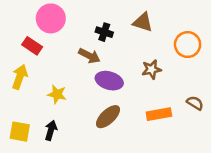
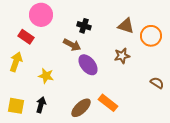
brown triangle: (143, 22) -> (126, 26), moved
purple ellipse: (109, 81) -> (88, 65), turned 35
orange rectangle: (159, 114) -> (108, 103), moved, turned 48
brown ellipse: (108, 117) -> (81, 108), moved

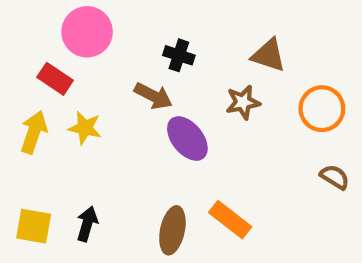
orange circle: (151, 36) -> (322, 109), moved
brown star: (122, 56) -> (243, 102), moved
yellow star: (46, 76) -> (85, 128), moved
brown ellipse: (81, 108) -> (172, 230), turned -35

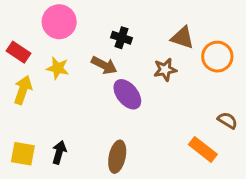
red rectangle: (55, 79) -> (19, 52), moved
orange circle: (322, 109) -> (217, 57), moved
yellow star: (85, 128) -> (58, 68), moved
orange rectangle: (230, 220) -> (203, 149), moved

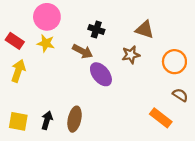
orange circle: (217, 57) -> (174, 62), moved
yellow star: (58, 68) -> (46, 43), moved
brown ellipse: (117, 157) -> (75, 119), moved

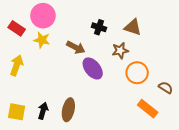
black cross: (96, 29) -> (99, 27), moved
red rectangle: (15, 41) -> (17, 28), moved
orange circle: (174, 62) -> (137, 73), moved

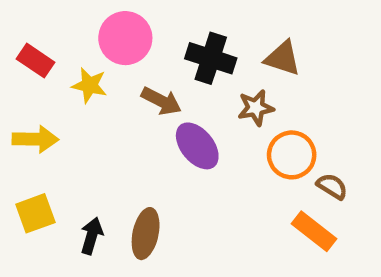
pink circle: (43, 16) -> (125, 38), moved
black cross: (99, 27) -> (211, 58), size x1.5
yellow arrow: (17, 65) -> (35, 139), turned 72
brown semicircle: (166, 88) -> (332, 186), moved
yellow square: (17, 112) -> (35, 213), moved, turned -30

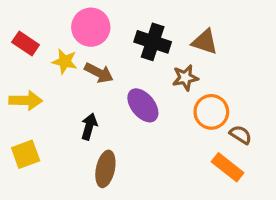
brown arrow: (161, 101) -> (99, 73), moved
black arrow: (92, 236) -> (89, 127), moved

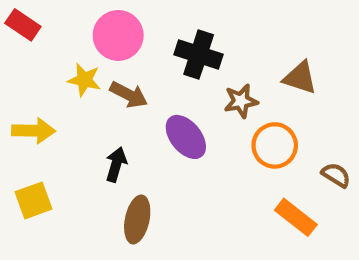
brown triangle: (205, 42) -> (300, 78), moved
red rectangle: (26, 43) -> (23, 25), moved
brown semicircle: (241, 135) -> (336, 175), moved

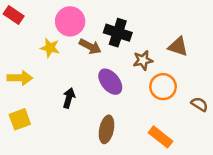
brown arrow: (129, 95) -> (90, 46), moved
orange rectangle: (296, 217) -> (161, 137), moved
brown ellipse: (137, 219) -> (106, 129), moved

